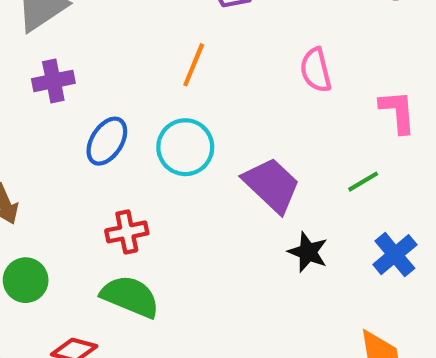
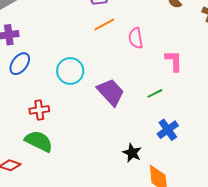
orange line: (194, 65) -> (104, 24), moved, turned 35
blue ellipse: (107, 141) -> (20, 64), moved
black star: (308, 252) -> (132, 153), moved

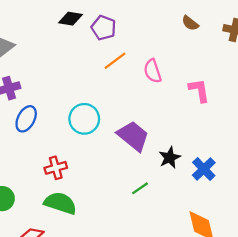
green line: (155, 93) -> (140, 188), moved
black star: (132, 153) -> (170, 158), moved, turned 30

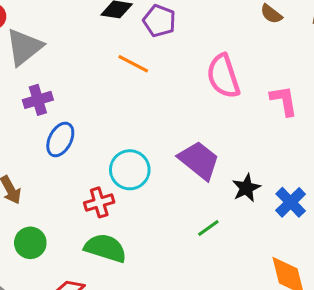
orange line: (115, 61) -> (133, 64), moved, turned 65
pink semicircle: (153, 71) -> (223, 76), size x1.4
cyan circle: (84, 119) -> (130, 170), moved

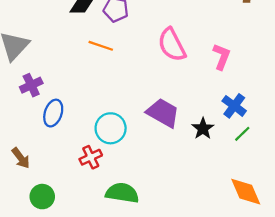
pink L-shape: (284, 101) -> (222, 57), turned 40
blue cross: (291, 202) -> (234, 106), moved
green line: (208, 228) -> (242, 134), moved
green semicircle: (105, 248) -> (122, 193), moved

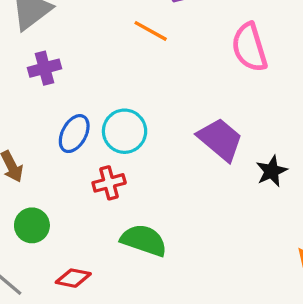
blue ellipse: (53, 113) -> (74, 134), moved
cyan circle: (111, 128) -> (125, 131), moved

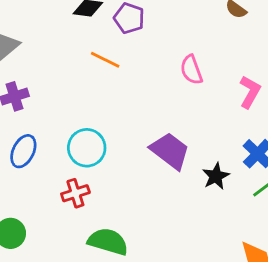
pink semicircle: (249, 47) -> (191, 70), size x0.7
blue ellipse: (74, 134) -> (23, 151), moved

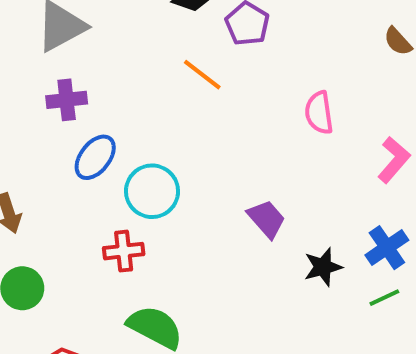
blue ellipse: (23, 151) -> (95, 157), moved
purple trapezoid: (170, 151) -> (266, 219), size x0.7

